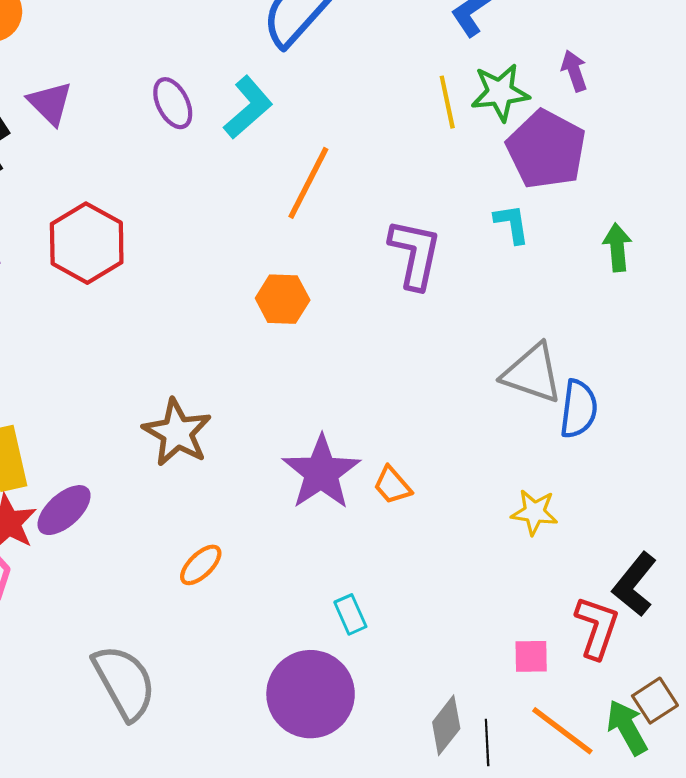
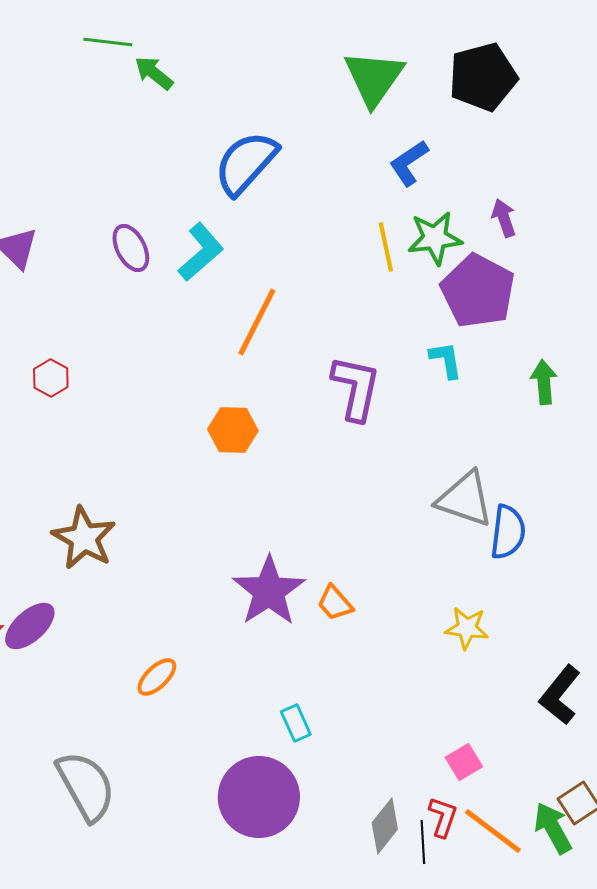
red hexagon: (87, 243) -> (51, 378), size x0.5
brown star: (177, 433) -> (84, 538), moved
red L-shape: (597, 627) -> (443, 817), moved, size x0.7
pink square: (531, 656) -> (464, 762), turned -30

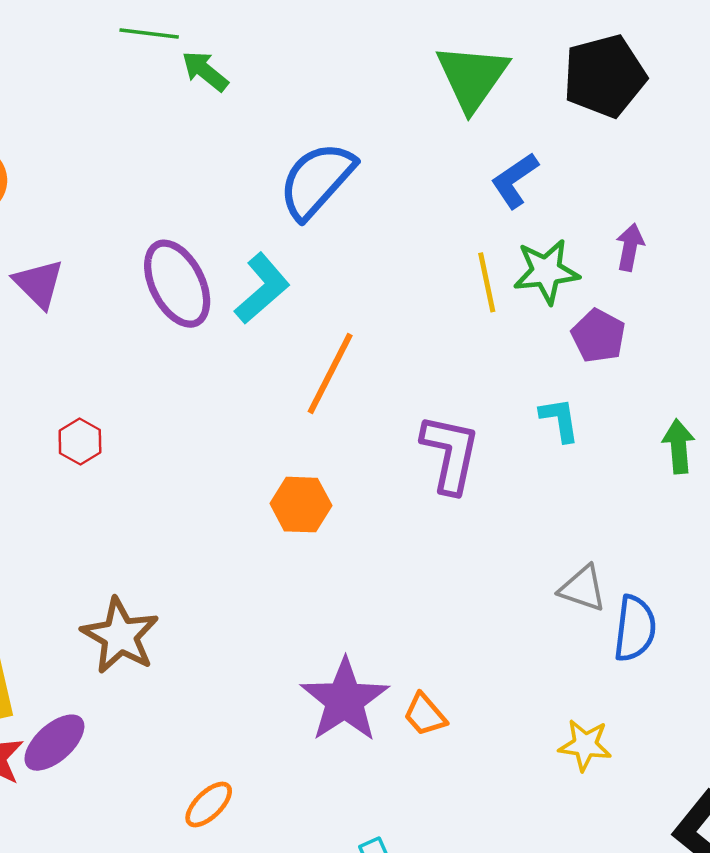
purple arrow: (504, 218) -> (630, 247), turned 30
purple ellipse: (131, 248) -> (177, 284), size x1.5
purple pentagon: (478, 291) -> (598, 336), size x0.6
gray triangle: (465, 499) -> (583, 588), size x0.7

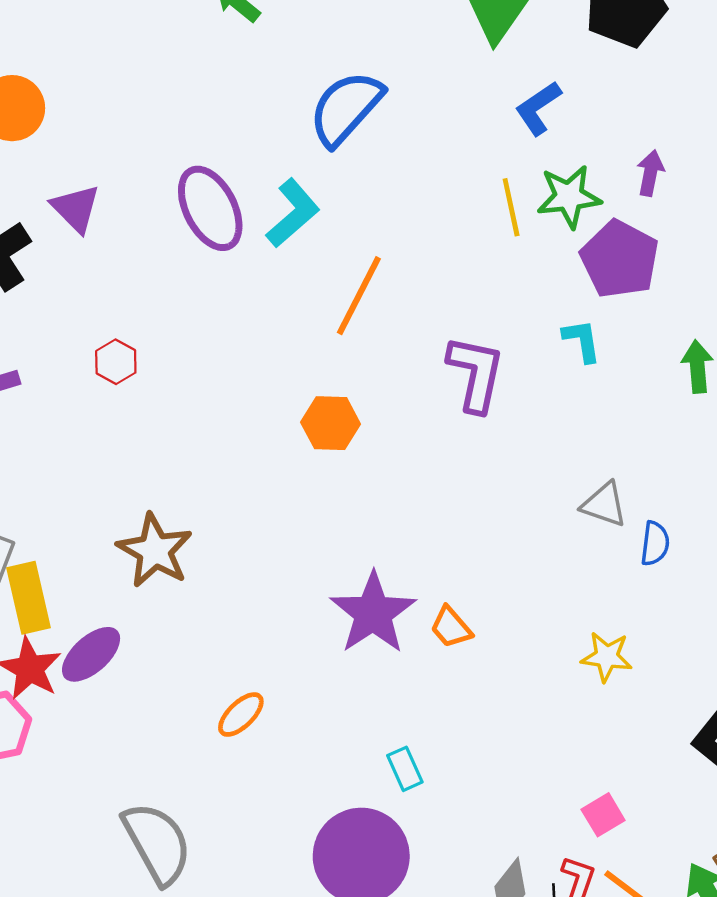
purple pentagon: (598, 336) -> (620, 259), size x1.5
blue semicircle: (635, 628) -> (655, 543), size x0.7

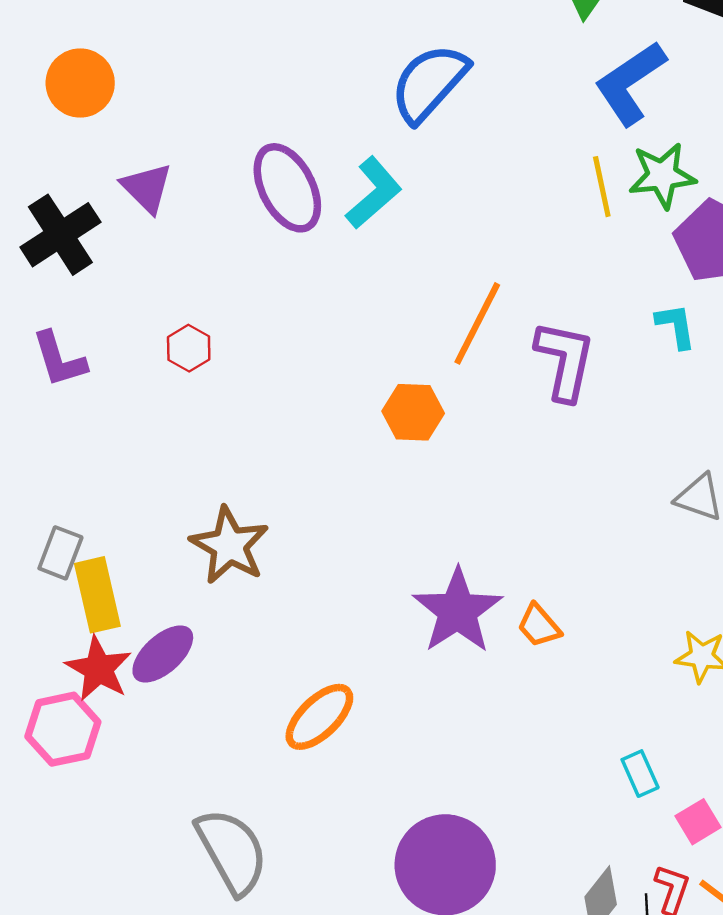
blue L-shape: (538, 108) -> (630, 83), size x1.5
orange line: (359, 296) -> (477, 323), moved
orange ellipse: (241, 715) -> (319, 717), size x1.4
cyan rectangle: (405, 769) -> (640, 774), moved

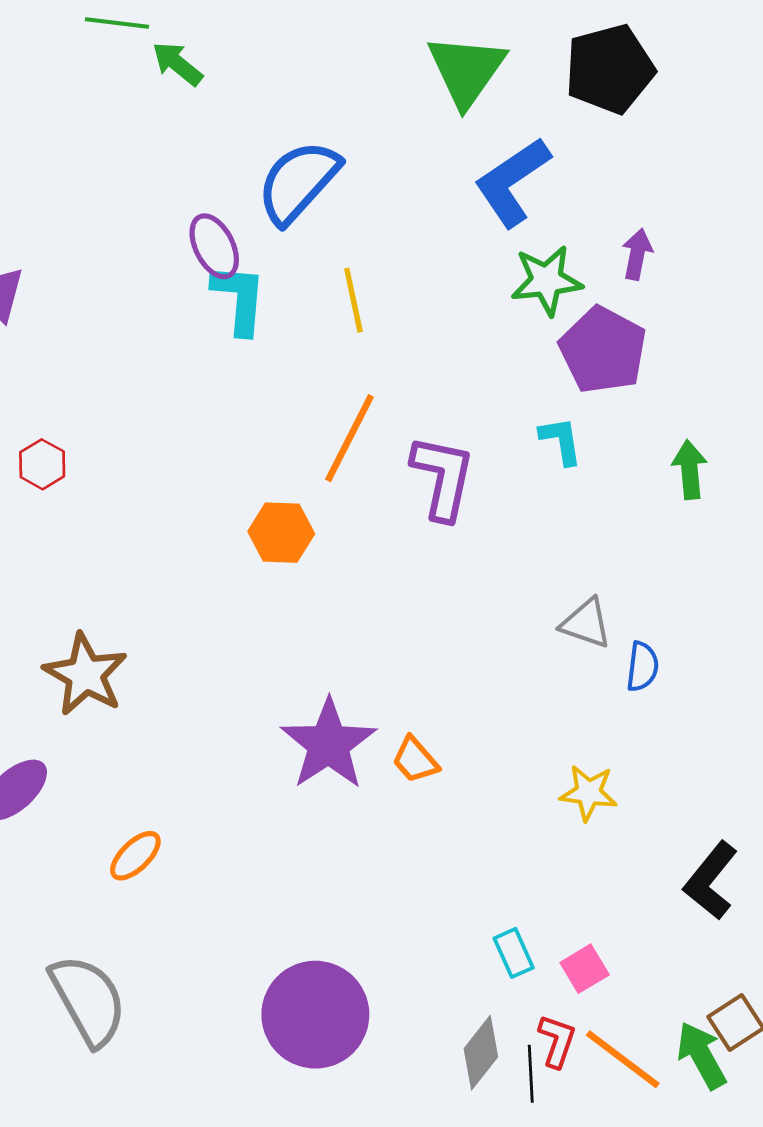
yellow line: (602, 187) -> (353, 300), moved
purple ellipse: (287, 188) -> (214, 246), moved, size x0.7
cyan L-shape: (374, 193) -> (239, 299), turned -44
orange ellipse: (319, 717) -> (135, 856), moved, size x0.7
cyan rectangle: (640, 774) -> (514, 953), moved

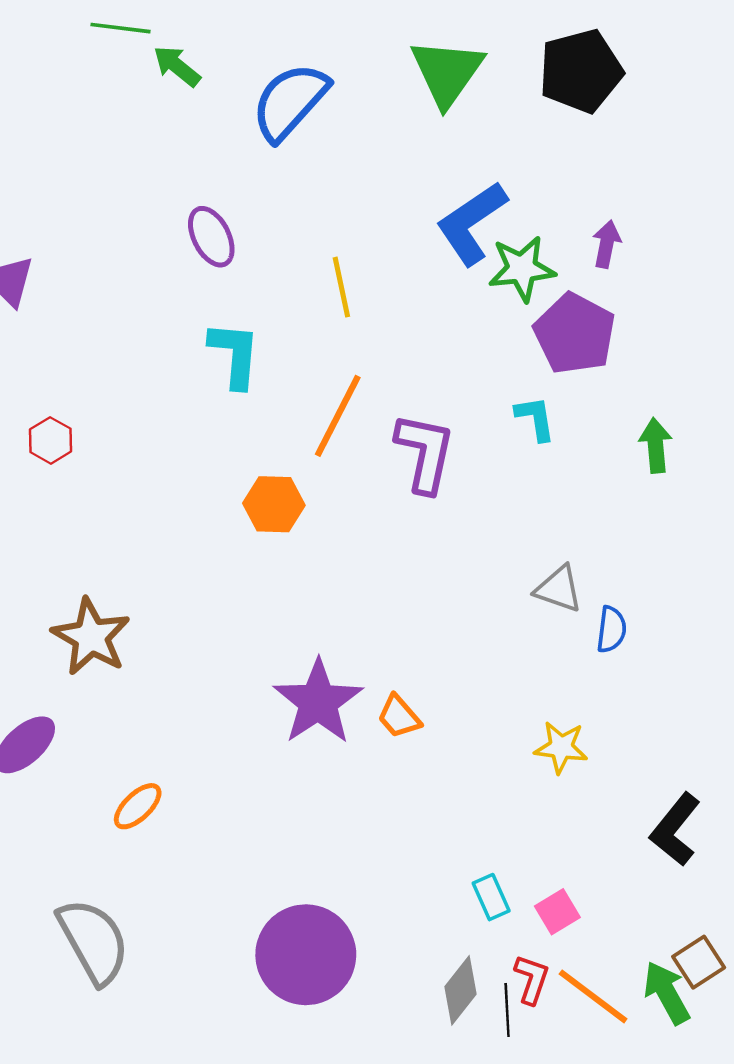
blue semicircle: (298, 182) -> (290, 102), moved
blue L-shape: (512, 182) -> (472, 223), moved
cyan L-shape: (239, 299) -> (235, 355), moved

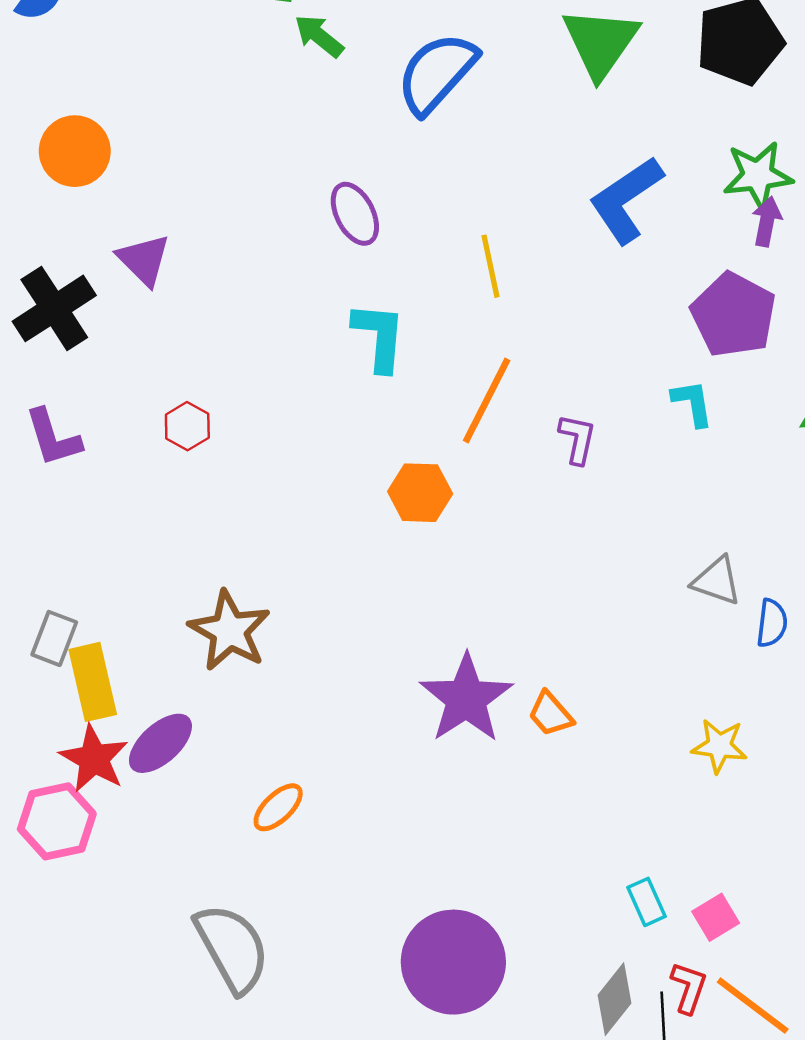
green star: (522, 269) -> (758, 175), moved
purple L-shape: (425, 453) -> (577, 439), size x0.6

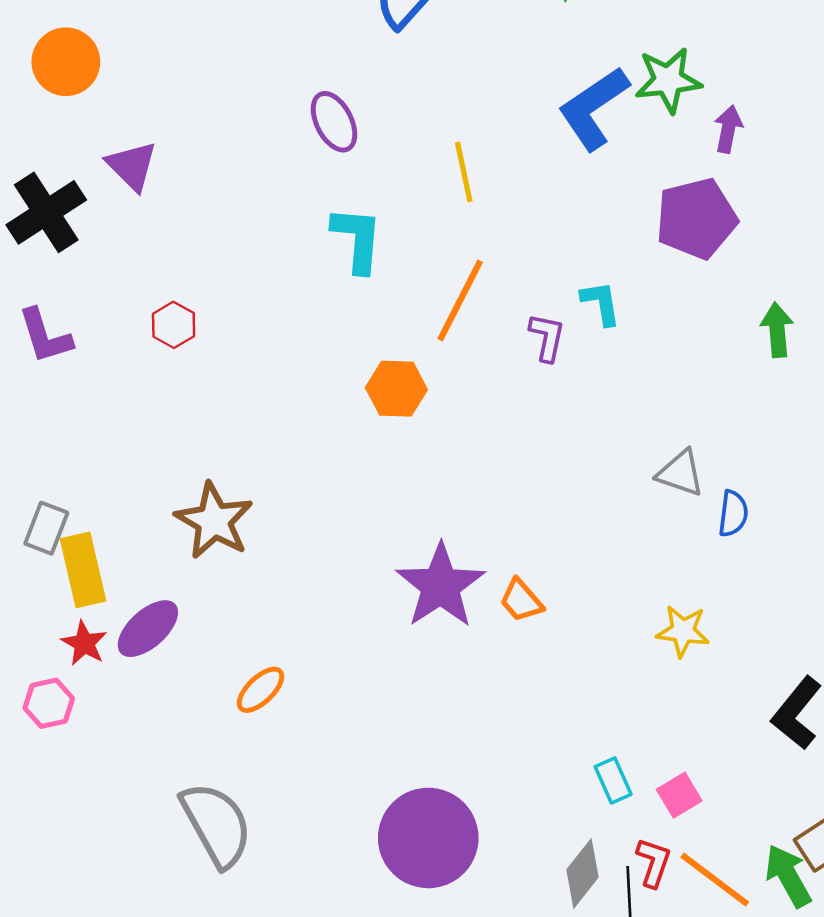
green star: (758, 175) -> (668, 80), moved
purple pentagon: (733, 315) -> (696, 218), turned 30
cyan L-shape: (693, 403) -> (601, 303), moved
red star: (94, 759) -> (84, 643), size x0.7
pink hexagon: (57, 821) -> (49, 703), size x0.7

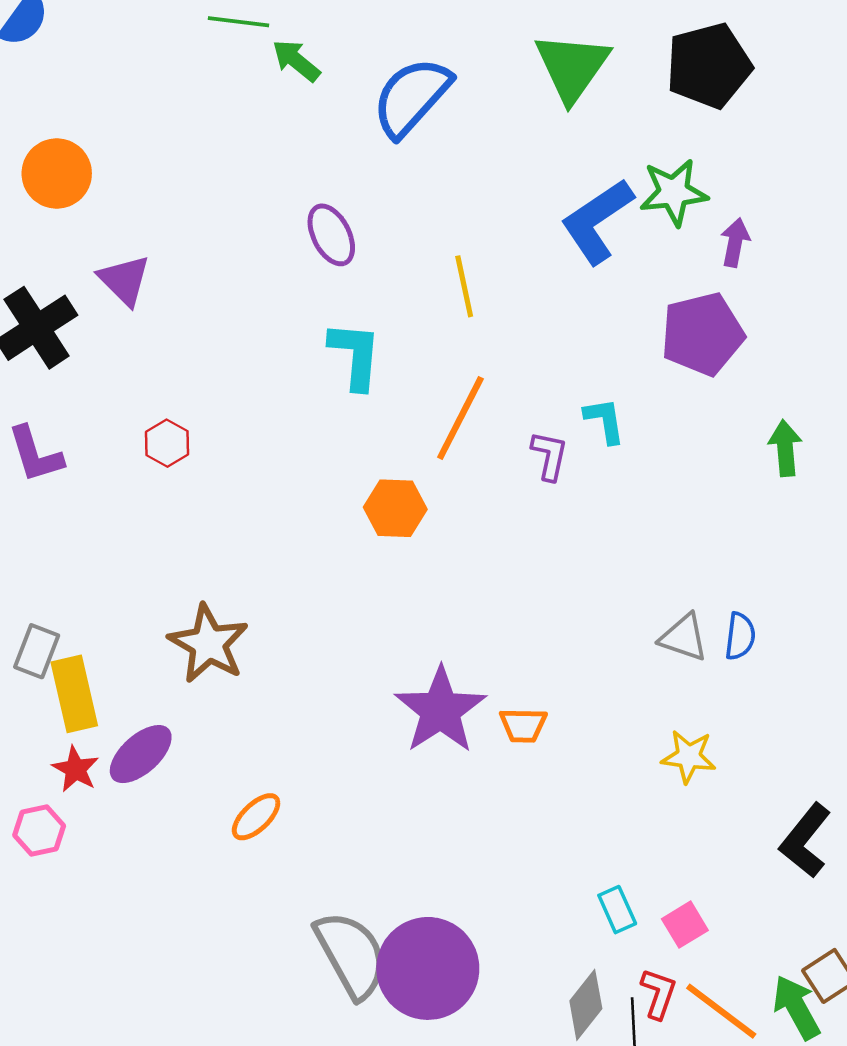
gray triangle: (680, 473) -> (684, 637), moved
orange trapezoid: (521, 600) -> (523, 725), turned -48
gray semicircle: (216, 824) -> (351, 955), moved

